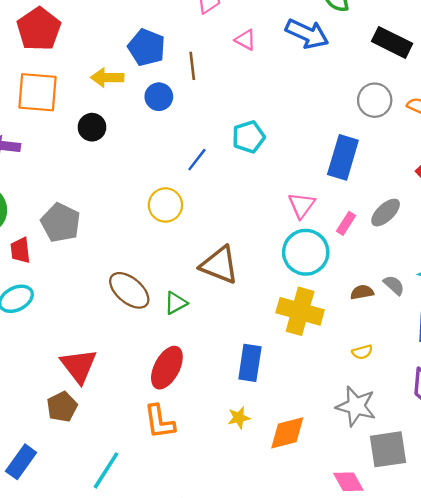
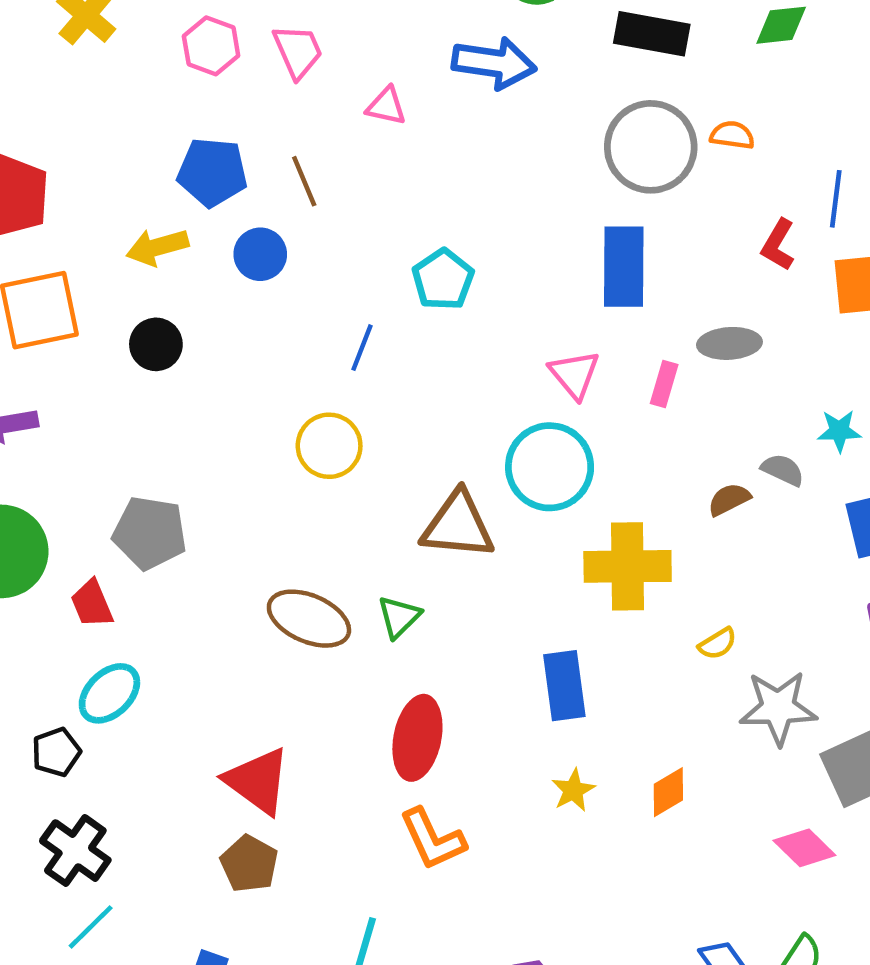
gray circle: (375, 100) -> (651, 147), size x1.4
gray ellipse: (386, 213) -> (729, 343), turned 56
cyan circle: (306, 252) -> (550, 467), moved
yellow semicircle: (362, 352) -> (718, 644), moved
orange diamond: (287, 433) -> (668, 792), size x0.7

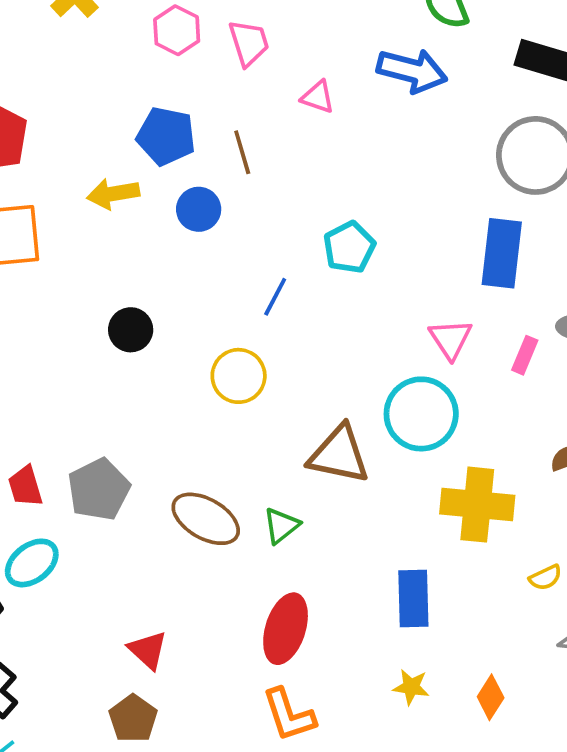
black circle: (156, 344) -> (131, 330), moved
gray pentagon: (150, 533) -> (99, 489), moved, turned 30
red triangle: (258, 781) -> (148, 650), size x0.7
yellow star: (573, 790) -> (411, 687), turned 30
orange diamond: (668, 792) -> (491, 697), turned -33

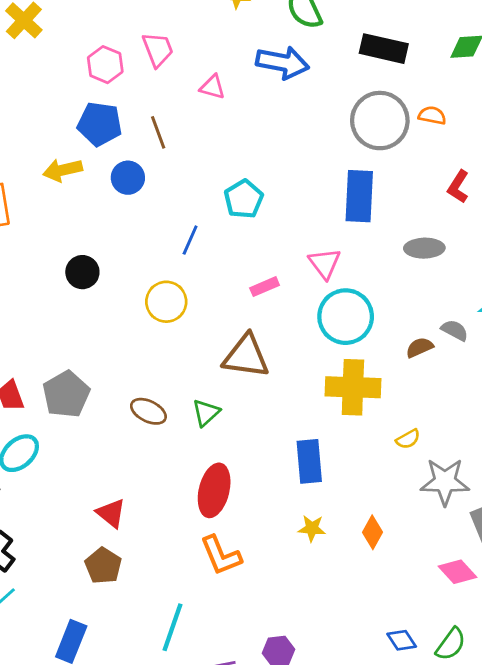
pink hexagon: (177, 30) -> (105, 65), moved
pink rectangle: (525, 355) -> (265, 287), moved, turned 48
cyan circle: (421, 414) -> (346, 317), moved
brown ellipse: (206, 519) -> (148, 411), size x0.7

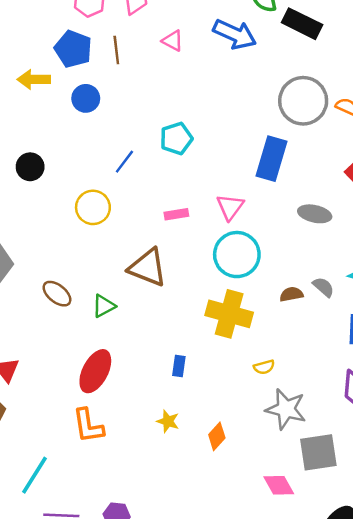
black rectangle: (384, 49) -> (302, 24), moved
brown line: (158, 132) -> (116, 50), moved
blue rectangle: (309, 461) -> (179, 366), size x0.6

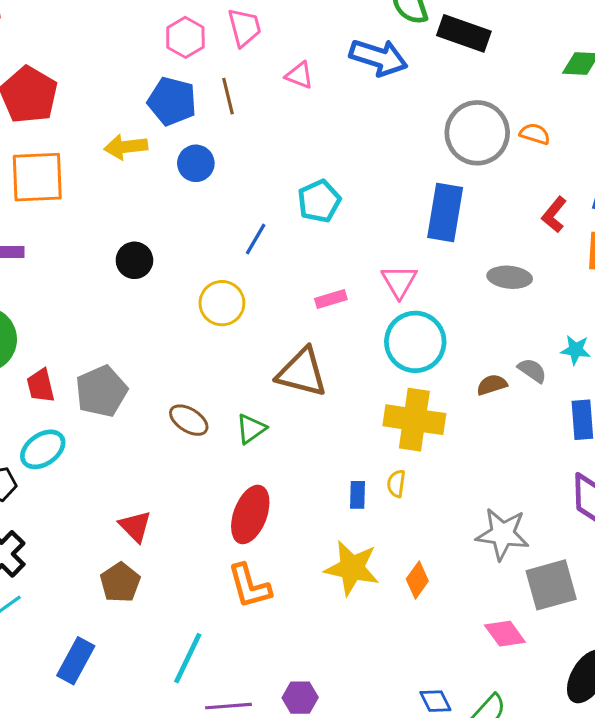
yellow semicircle: (264, 367) -> (396, 484), moved, turned 120
yellow star: (168, 421) -> (352, 568), size x1.8

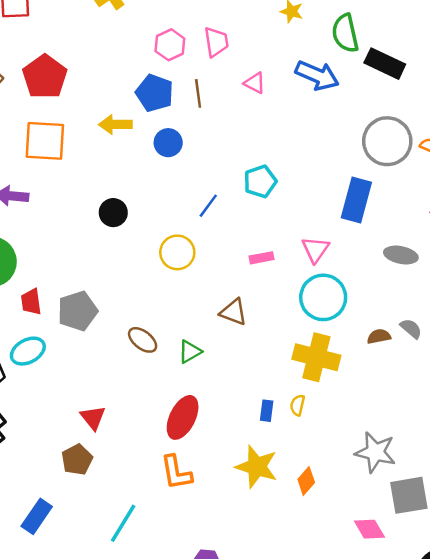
brown triangle: (302, 372) -> (233, 312), size x0.7

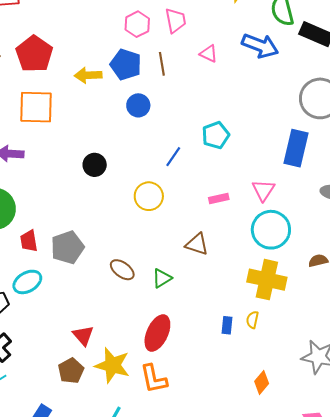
yellow arrow: (115, 124) -> (88, 75), moved
yellow star: (257, 467) -> (112, 365), moved

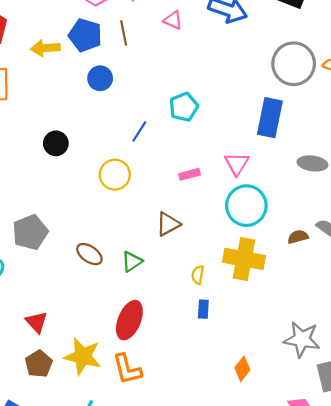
brown triangle: (197, 244) -> (168, 224), turned -45
yellow semicircle: (252, 320) -> (198, 275), moved
red triangle: (83, 335) -> (37, 322), moved

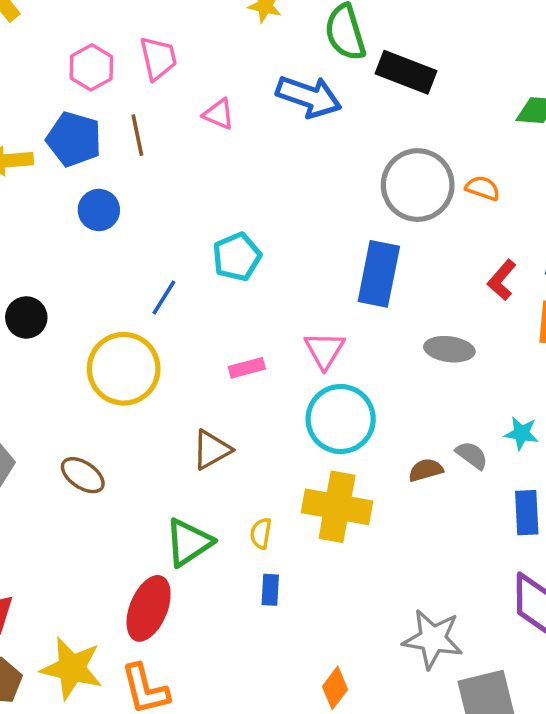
yellow circle: (115, 175) -> (124, 369), size x1.4
brown ellipse: (89, 254) -> (83, 475), moved
green triangle: (132, 262) -> (189, 542), moved, size x1.4

